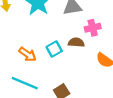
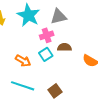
pink cross: (93, 28) -> (47, 35), moved

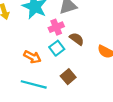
brown semicircle: (64, 47) -> (77, 39), turned 40
brown square: (55, 91) -> (68, 77), moved

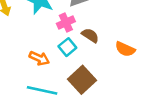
brown square: (68, 77) -> (82, 80), size x1.5

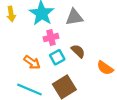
pink cross: (66, 23) -> (51, 38), moved

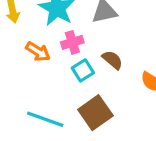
orange arrow: (32, 62) -> (38, 52), moved

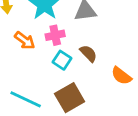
cyan square: (83, 70) -> (62, 60), turned -30

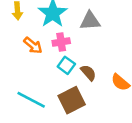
brown semicircle: (88, 53) -> (88, 73), moved

